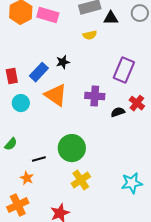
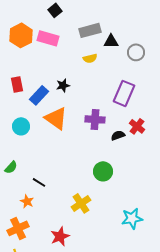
gray circle: (140, 13) -> (136, 52), moved
red rectangle: (12, 76) -> (17, 84), moved
green circle: (72, 148) -> (103, 171), moved, size x0.7
black line: (39, 159) -> (39, 182), turned 48
cyan star: (132, 183) -> (132, 218), moved

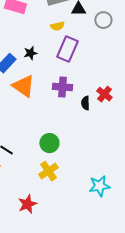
purple rectangle: (124, 93) -> (67, 49), moved
black semicircle: (118, 135) -> (85, 103), turned -72
green circle: (103, 171) -> (49, 143), moved

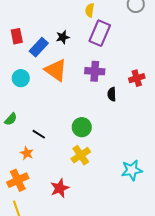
yellow semicircle: (57, 26) -> (90, 10), turned 112
red cross: (104, 94) -> (137, 78), turned 35
black semicircle: (85, 103) -> (112, 94), moved

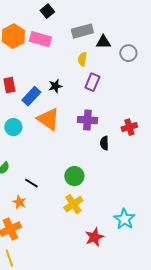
purple rectangle: (100, 33) -> (92, 82), size x0.7
cyan star: (132, 170) -> (124, 219), turned -30
red star: (60, 188) -> (94, 237), moved

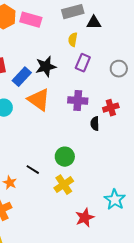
gray circle: (128, 53) -> (119, 69), moved
black star: (55, 86) -> (46, 67), size x1.5
red cross: (129, 127) -> (111, 108), moved
black line: (31, 183) -> (33, 170), moved

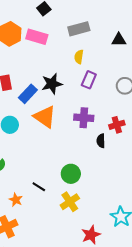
black triangle: (94, 23) -> (119, 40), moved

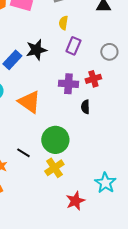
orange triangle: (45, 117) -> (29, 102), moved
red cross: (117, 125) -> (93, 79), moved
green circle: (71, 174) -> (55, 140), size x1.4

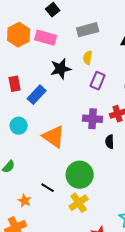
black star: (36, 50) -> (61, 69), moved

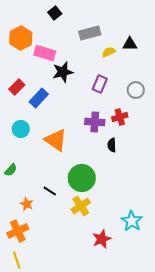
pink rectangle: (46, 38) -> (45, 53), moved
yellow semicircle: (88, 58) -> (109, 52), moved, turned 56
red rectangle: (15, 84) -> (17, 87), turned 56

